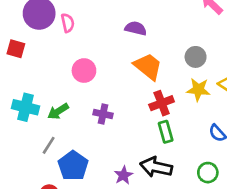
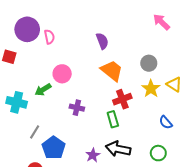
purple semicircle: (136, 28) -> (102, 41), turned 56
yellow star: (198, 90) -> (151, 89), turned 30
green arrow: (58, 111) -> (43, 90), moved
green rectangle: (166, 132) -> (113, 119), moved

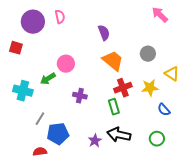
pink semicircle: (49, 37) -> (60, 17), moved
yellow star: (151, 89) -> (150, 88), moved, turned 30
blue pentagon: (54, 148) -> (58, 134), turned 30

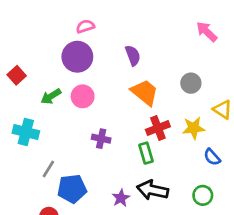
pink semicircle: (60, 17) -> (85, 26), moved, turned -96
purple circle: (33, 22) -> (77, 57), moved
red square: (16, 48) -> (17, 75), turned 32
green arrow: (48, 79) -> (51, 96), moved

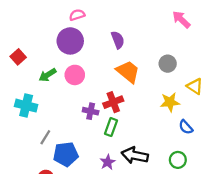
red cross: (158, 128) -> (113, 102), moved
green rectangle: (146, 153) -> (111, 127), moved, turned 36

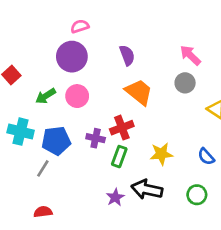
pink arrow: (181, 19) -> (190, 55), moved
yellow star: (170, 102) -> (161, 154), moved
blue pentagon: (66, 154) -> (56, 141), moved

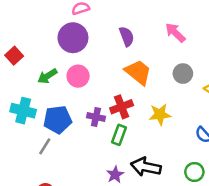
pink arrow: (190, 55) -> (175, 33), moved
gray circle: (185, 83) -> (183, 74), moved
yellow star: (161, 154) -> (160, 114), moved

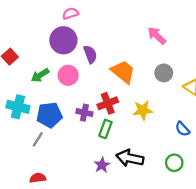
purple semicircle: (127, 36) -> (90, 54), moved

